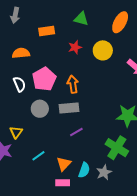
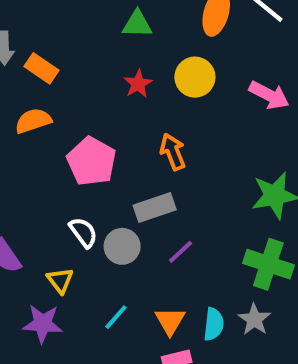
orange rectangle: (47, 31) -> (41, 68), moved, turned 56
white semicircle: (19, 84) -> (83, 232), moved
orange arrow: (73, 84) -> (173, 152), moved
gray circle: (40, 109) -> (122, 246), moved

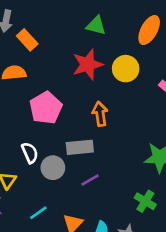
red star: (138, 84) -> (88, 64), size x1.6
green cross: (268, 264) -> (145, 201), size x0.7

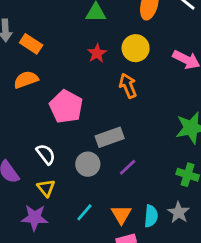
red star: (88, 64) -> (97, 53), size x0.6
orange arrow: (100, 114) -> (128, 86), moved
white semicircle: (30, 153) -> (46, 154), moved

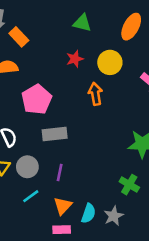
gray rectangle: (110, 137) -> (55, 134), moved
gray circle: (88, 164) -> (27, 167), moved
purple line: (128, 167) -> (60, 173), moved, turned -48

